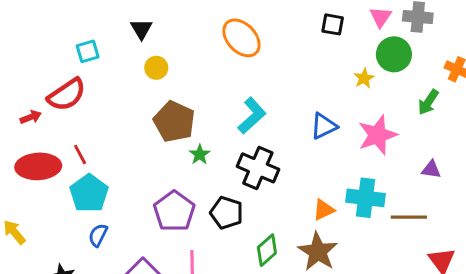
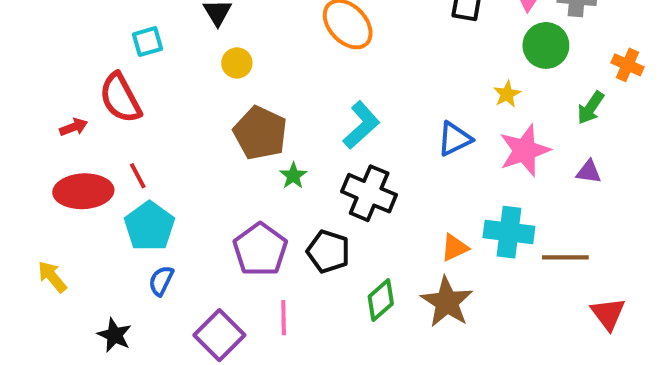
yellow star: (364, 78) -> (507, 94), moved
red semicircle: (67, 95) -> (120, 98), turned 96
purple triangle: (431, 169) -> (589, 172), moved

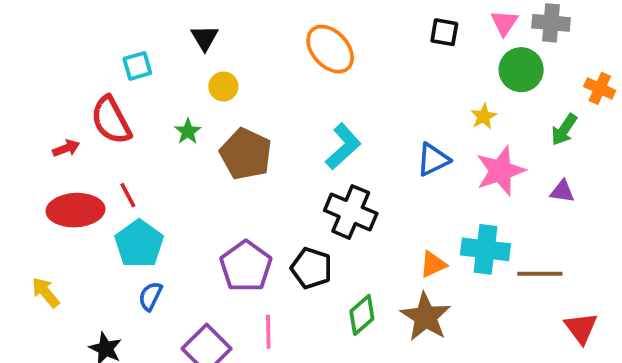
green star: (293, 176) -> (188, 131), moved

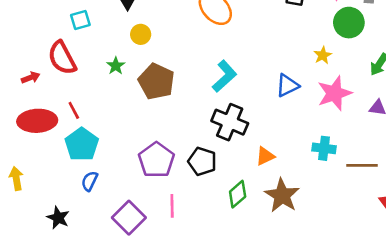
cyan cross: (486, 249) -> (324, 148), size x0.7
orange triangle: (433, 264) -> (265, 156), moved
yellow arrow: (46, 292) -> (16, 178), turned 30

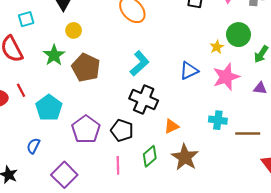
green circle: (349, 23) -> (238, 35), moved
green star: (116, 66) -> (54, 55), size x1.5
cyan pentagon: (82, 144) -> (49, 108), moved
pink line: (172, 206) -> (118, 165), moved

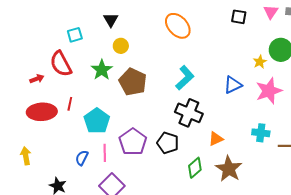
red line: (21, 90) -> (70, 104), turned 40
pink line: (118, 165) -> (105, 153), moved

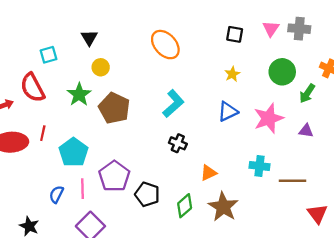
yellow star: (260, 62) -> (232, 74), moved
black cross: (189, 113) -> (178, 143), size x0.6
black pentagon: (168, 143) -> (147, 194), moved

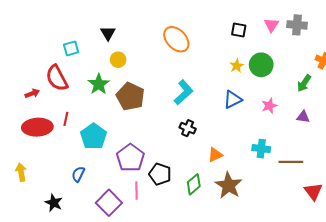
green circle: (282, 72) -> (261, 65), moved
pink star: (269, 118) -> (269, 106), size x0.6
pink line: (83, 189) -> (136, 190), moved

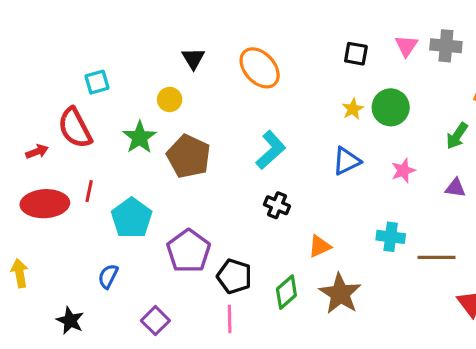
black triangle: (108, 33) -> (193, 58), moved
pink line: (136, 190) -> (230, 319), moved
purple square: (109, 203) -> (155, 321), size x0.7

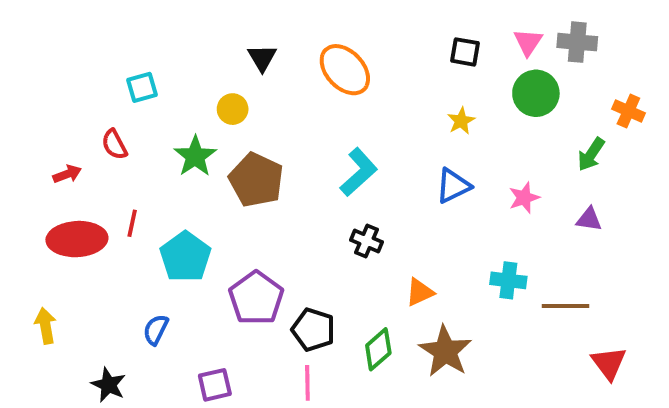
green circle: (391, 107) -> (536, 93), moved
red semicircle: (75, 128) -> (114, 144), size x0.6
purple square: (155, 321) -> (215, 385), turned 32

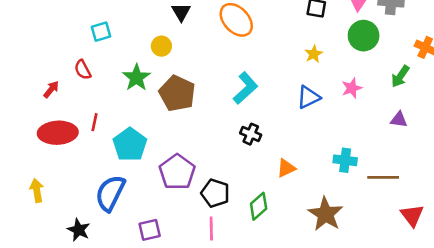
red arrow: (67, 174) -> (51, 89), turned -30
pink star: (524, 198) -> (352, 88), moved
blue semicircle: (156, 330) -> (110, 193), size x1.8
brown star: (445, 351) -> (325, 214), moved

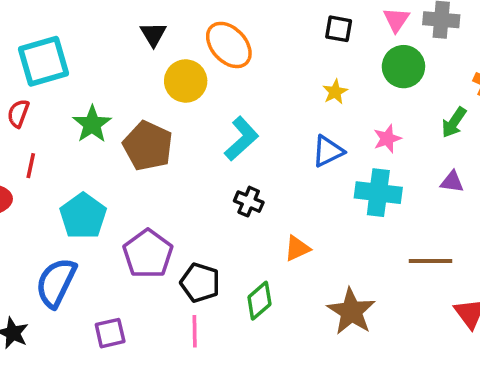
cyan square: (101, 32) -> (43, 61), size x1.8
yellow circle: (161, 46) -> (186, 81), moved, size x1.5
red semicircle: (83, 70) -> (18, 113), turned 48
red line: (94, 122) -> (31, 166), moved
cyan cross: (345, 160) -> (378, 193), moved, size x1.4

